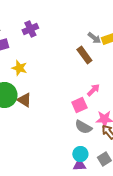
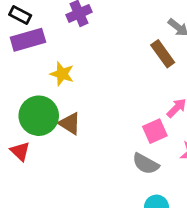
gray semicircle: (83, 127) -> (146, 164), moved

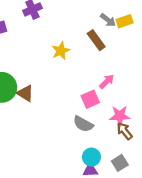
yellow star: (62, 74) -> (61, 51), moved, turned 30

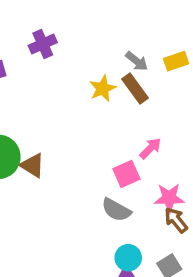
gray arrow: (108, 20) -> (137, 61), moved
yellow star: (61, 51) -> (103, 88), moved

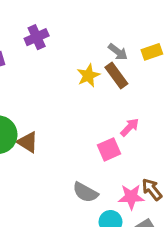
pink star: (169, 198) -> (131, 197), moved
gray semicircle: (116, 210) -> (85, 192), moved

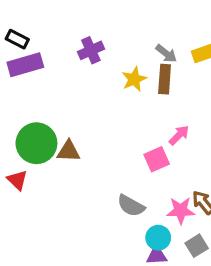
purple cross: (37, 37) -> (91, 50), moved
brown rectangle: (116, 76) -> (165, 79), turned 40
brown triangle: (28, 142) -> (69, 151), turned -30

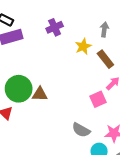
gray arrow: (166, 54) -> (104, 29), turned -120
brown rectangle: (165, 79) -> (105, 59), moved, turned -42

